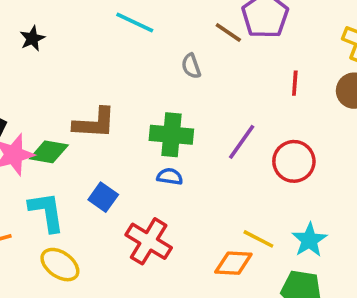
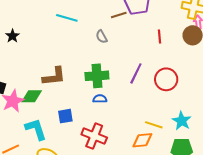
brown line: (228, 33) -> (119, 15), turned -42
blue square: (103, 197) -> (65, 116), turned -35

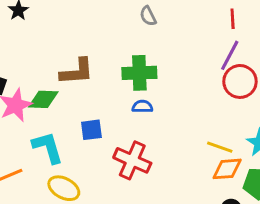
purple line: (136, 73) -> (230, 55), moved
orange diamond: (142, 140) -> (227, 169), moved

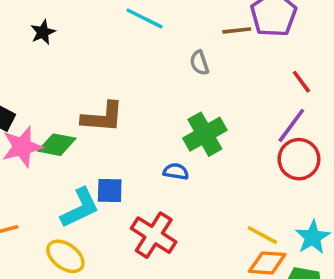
red line: (233, 19) -> (301, 82), turned -42
green cross: (139, 73) -> (205, 134), moved, turned -36
cyan L-shape: (48, 147) -> (80, 208), moved, turned 72

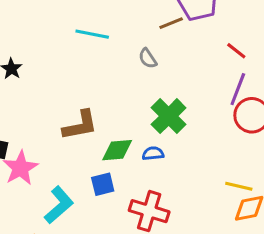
green diamond: (57, 145) -> (117, 150), moved
cyan L-shape: (80, 208) -> (59, 205), moved

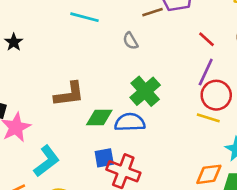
blue semicircle: (153, 153) -> (130, 122), size x1.6
blue square: (103, 184) -> (104, 158), moved
yellow line: (239, 186) -> (208, 118), moved

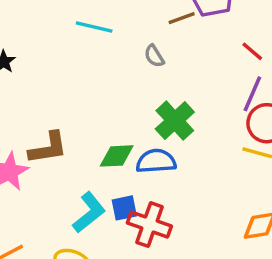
brown L-shape: (69, 94) -> (48, 148), moved
cyan L-shape: (47, 161) -> (89, 213), moved

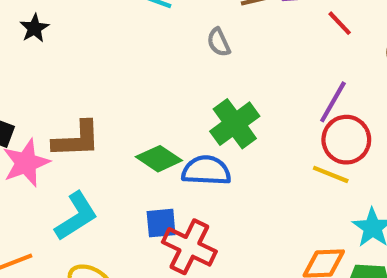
red line: (252, 51) -> (340, 23), moved
green diamond: (117, 156) -> (159, 159), turned 30
cyan L-shape: (89, 213) -> (76, 216), moved

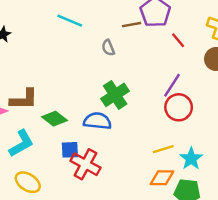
green diamond: (159, 159) -> (54, 119), moved
yellow line: (331, 174) -> (163, 149), moved, turned -42

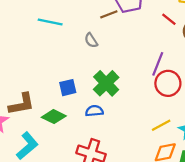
red line: (178, 40) -> (169, 19), moved
blue semicircle: (97, 121) -> (94, 111), size x0.7
blue square: (70, 150) -> (68, 88), moved

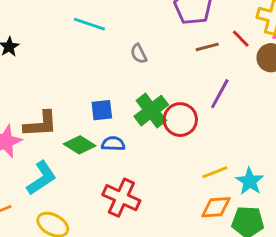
brown line: (109, 14) -> (207, 47), moved
red circle: (168, 83) -> (180, 120), moved
blue semicircle: (94, 111) -> (113, 144), moved

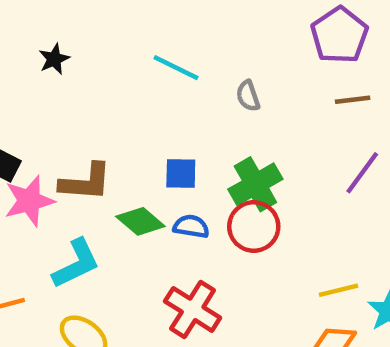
cyan line: (89, 24) -> (176, 68), moved
red circle: (180, 120) -> (254, 227), moved

